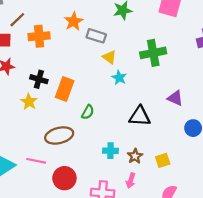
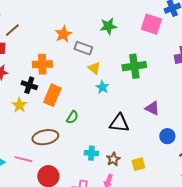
orange cross: (39, 36) -> (42, 64), moved

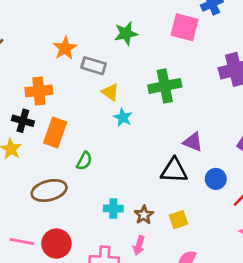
black triangle: (119, 123) -> (174, 170), moved
pink line: (23, 159) -> (22, 242), moved

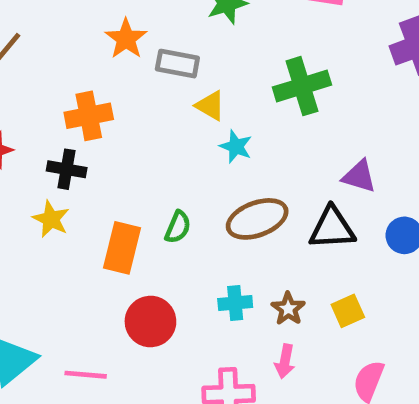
orange rectangle: (55, 132) -> (122, 248), moved
brown ellipse: (49, 190) -> (257, 219), moved
red circle: (56, 244) -> (150, 322), moved

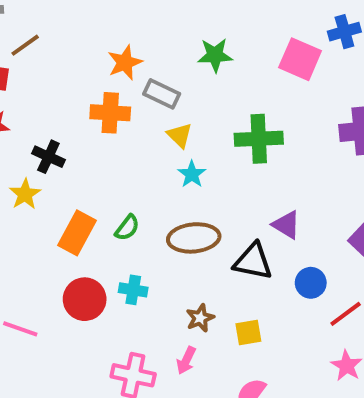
orange cross: (89, 116) -> (110, 113), moved
cyan cross: (235, 303) -> (133, 290), moved

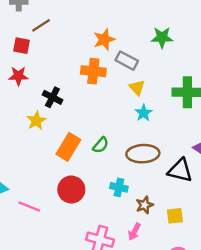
cyan cross: (133, 290) -> (119, 187), moved

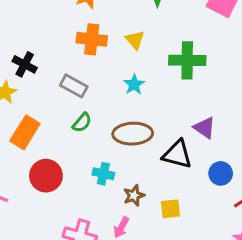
gray rectangle: (127, 61) -> (74, 86), moved
orange cross: (93, 71) -> (92, 39), moved
yellow triangle: (137, 88) -> (135, 40), moved
orange rectangle: (68, 147) -> (25, 132), moved

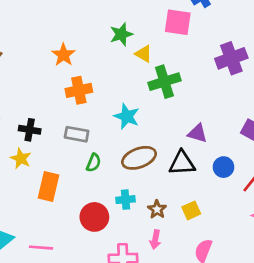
yellow triangle: (135, 40) -> (144, 54), moved
cyan star: (134, 84) -> (127, 116), size x1.4
red circle: (46, 176) -> (94, 217), moved

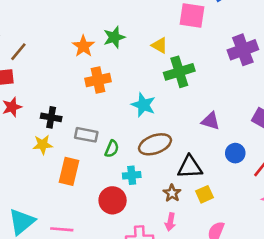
green star: (121, 34) -> (114, 37), moved
gray rectangle: (77, 134) -> (86, 135), moved
yellow star: (21, 158) -> (43, 145), turned -30
black triangle: (182, 163) -> (190, 167), moved
cyan cross: (125, 200) -> (132, 175), moved

